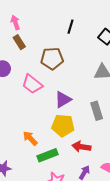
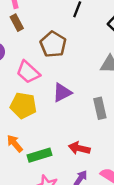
brown pentagon: (52, 58) -> (53, 44), turned 30
yellow pentagon: (63, 126) -> (23, 105), moved
orange arrow: (30, 138) -> (15, 143), moved

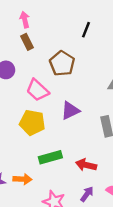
orange arrow: (15, 143) -> (22, 179), moved, turned 132
green rectangle: (39, 155) -> (50, 157), moved

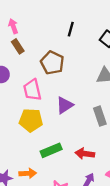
pink trapezoid: (37, 90) -> (32, 90), turned 40

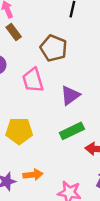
yellow pentagon: (31, 120) -> (19, 131), moved
green rectangle: (51, 150) -> (72, 131), moved

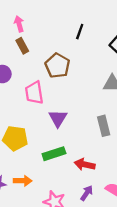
purple triangle: (70, 95) -> (58, 118), moved, turned -30
green rectangle: (72, 131) -> (54, 154), moved

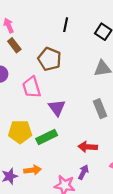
green rectangle: (54, 154) -> (47, 137), moved
purple arrow: (87, 193) -> (83, 172), moved

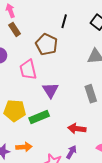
black line: (66, 25) -> (64, 21), moved

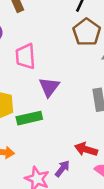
brown pentagon: (47, 44) -> (87, 32), moved
red arrow: (77, 129) -> (86, 149), moved

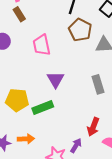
pink trapezoid: (26, 56) -> (42, 45), moved
red arrow: (86, 149) -> (93, 127), turned -78

